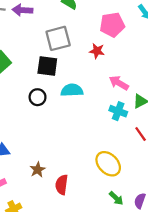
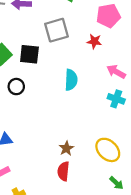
black square: (47, 66) -> (29, 54), moved
cyan semicircle: (72, 90) -> (71, 80), turned 96
black circle: (38, 97) -> (16, 87), moved
brown star: (38, 170) -> (66, 148), moved

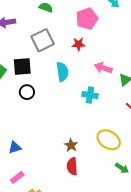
cyan semicircle: (71, 80) -> (62, 72), moved
black circle: (16, 87) -> (27, 92), moved
cyan cross: (116, 99) -> (90, 95), moved

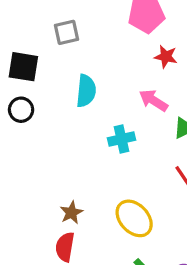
gray square: (43, 40) -> (67, 32), size x0.7
red star: (79, 44) -> (166, 57), moved
cyan cross: (90, 95) -> (122, 139), turned -35

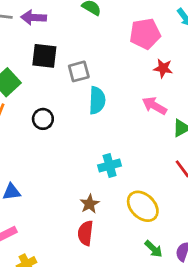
gray square: (67, 32) -> (79, 71), moved
black square: (23, 67) -> (44, 56), moved
cyan cross: (122, 139) -> (110, 165), moved

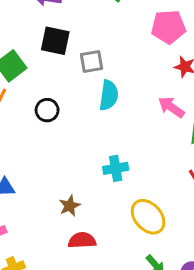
brown star: (90, 204) -> (70, 206), moved
red semicircle: (85, 233) -> (82, 240), turned 75

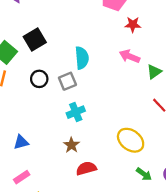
black square: (55, 41) -> (35, 40), moved, turned -30
gray square: (92, 62) -> (67, 81), moved
cyan cross: (116, 168) -> (76, 112), moved

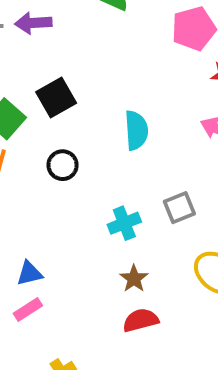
gray square: (67, 81) -> (179, 208), moved
brown star: (71, 145) -> (134, 279), moved
pink rectangle: (22, 177) -> (28, 309), moved

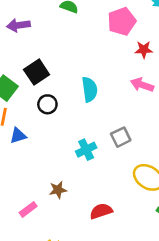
black circle: (63, 165) -> (47, 104), moved
blue triangle: (30, 273) -> (18, 136), moved
brown star: (134, 279) -> (58, 190), moved, turned 30

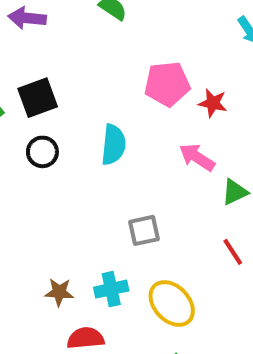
pink pentagon: (122, 21) -> (167, 84), moved
cyan cross: (86, 150) -> (111, 289), moved
brown star: (58, 190) -> (59, 292), moved

